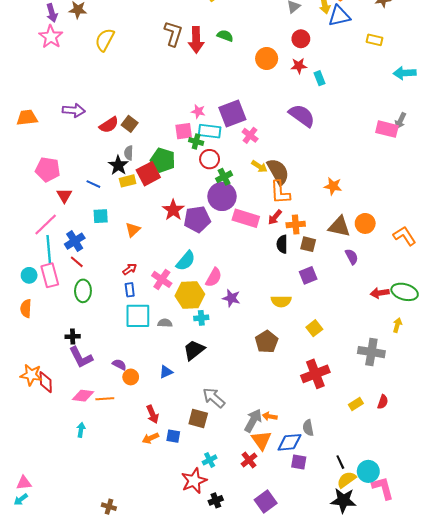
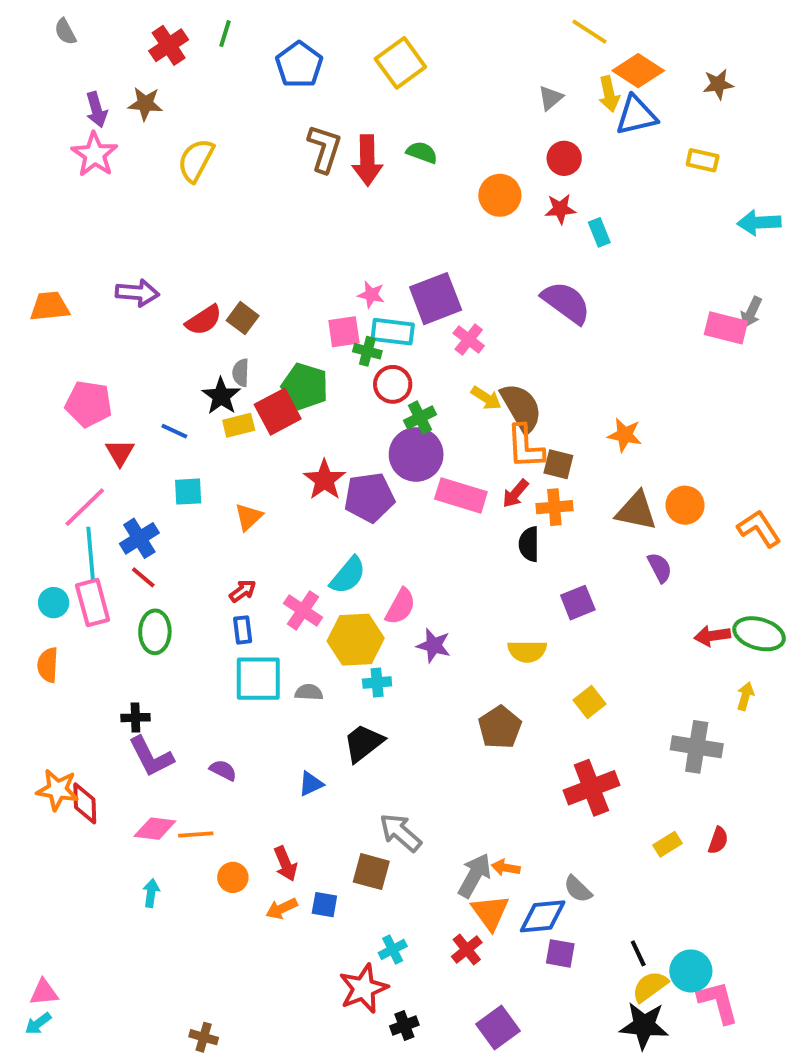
brown square: (308, 244) -> (558, 464), moved
orange circle: (131, 377) -> (233, 877), moved
gray semicircle: (308, 428) -> (578, 889), turned -35

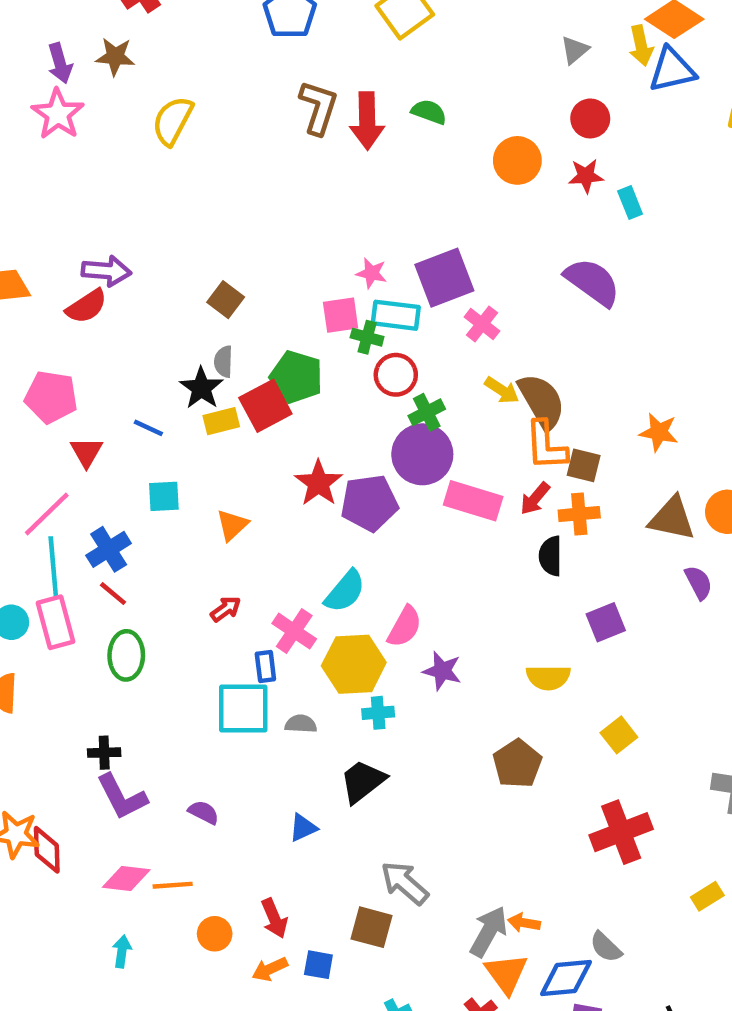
red semicircle: (204, 320) -> (86, 306), moved
blue rectangle: (243, 630) -> (265, 666), moved

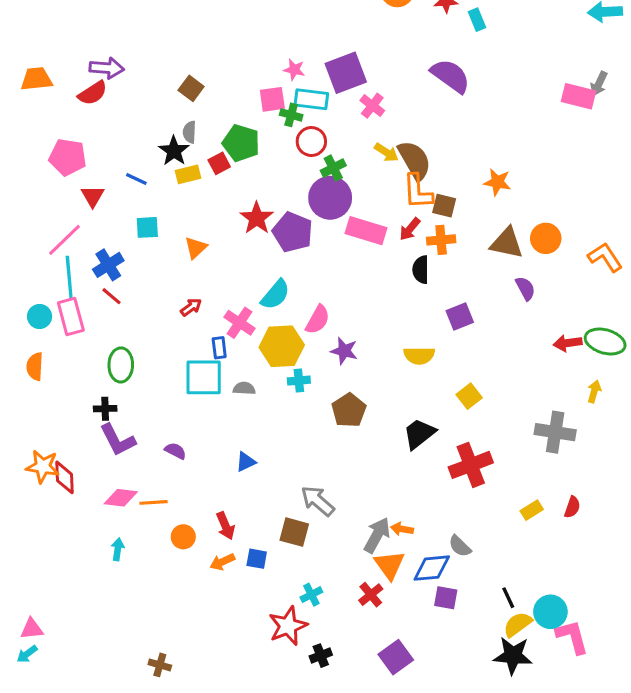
red square: (265, 406) -> (219, 163), size x0.6
purple pentagon: (369, 503) -> (293, 232), turned 30
green ellipse: (126, 655) -> (121, 365), moved
brown pentagon: (517, 764) -> (349, 410), moved
black trapezoid: (363, 781) -> (419, 434), moved

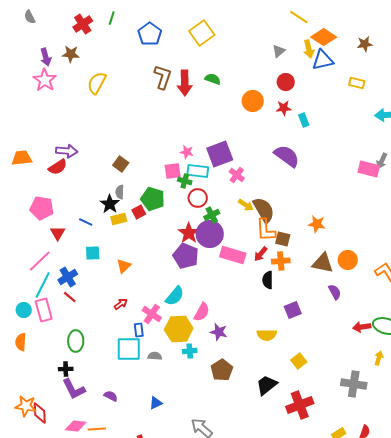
red star: (257, 218) -> (189, 233), moved
cyan line: (69, 277) -> (43, 285), turned 32

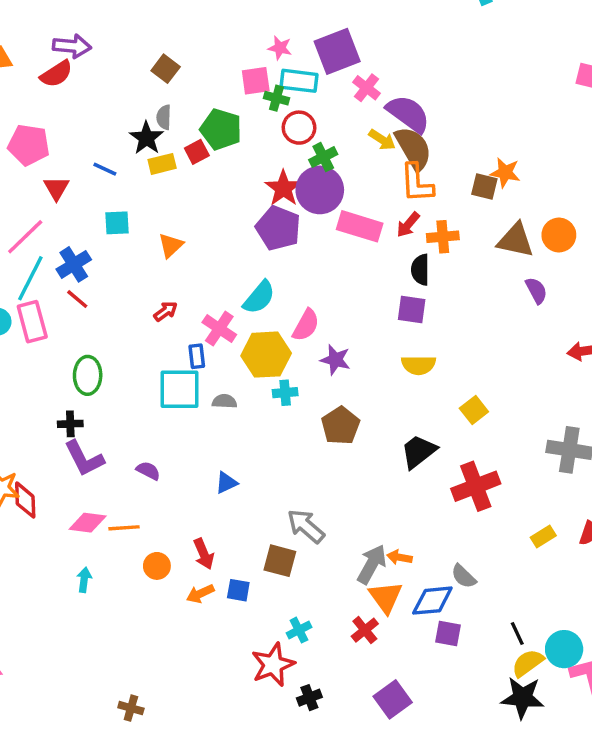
purple semicircle: (287, 156) -> (408, 114), moved
brown square: (283, 239) -> (484, 186), moved
purple square: (293, 310) -> (412, 310), moved, turned 30

